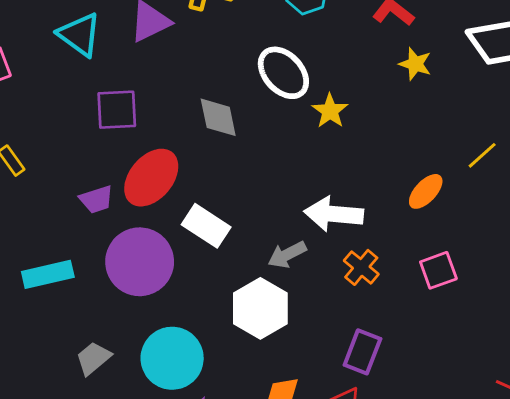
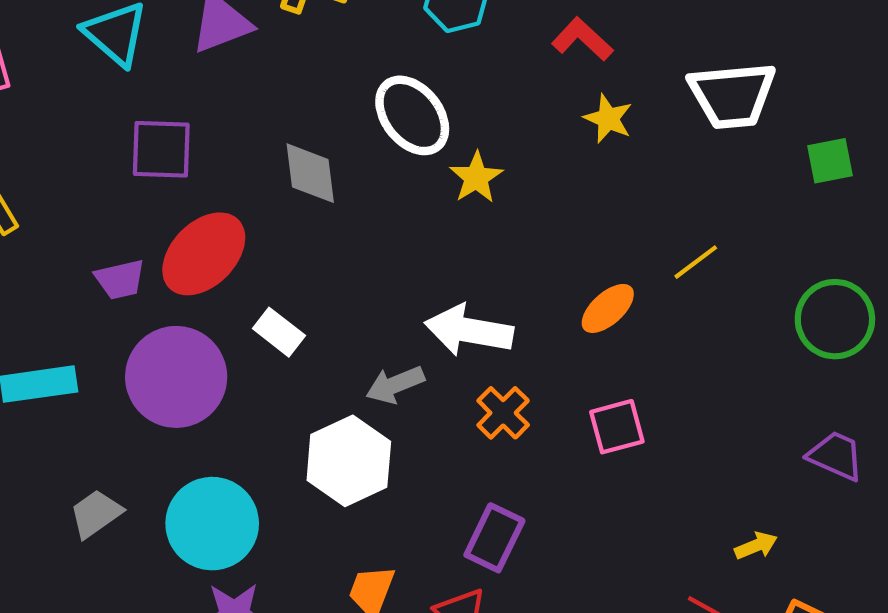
white rectangle: (206, 226) -> (279, 332), size x0.7

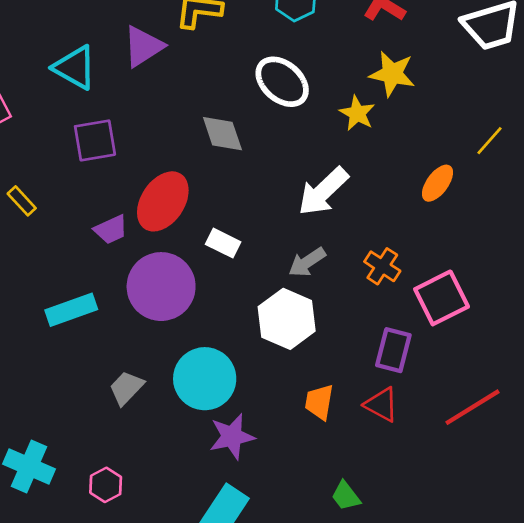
yellow star: (608, 119) -> (392, 74), moved, size x1.4
purple square: (161, 149) -> (95, 140), moved
yellow star: (476, 178) -> (357, 113), moved
white arrow: (469, 330) -> (323, 191), moved, turned -42
pink square: (617, 427) -> (442, 298), moved, size x1.4

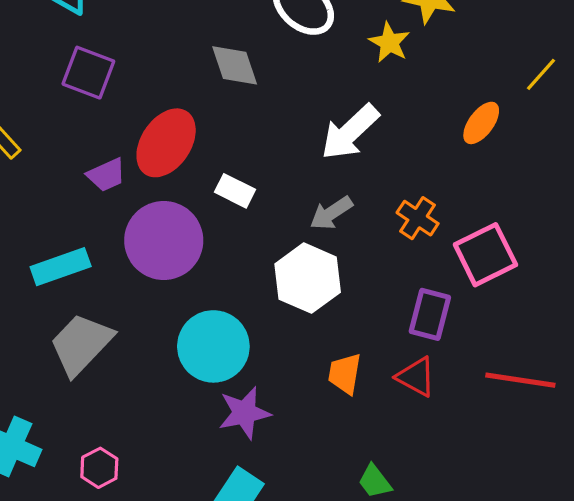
purple square: (95, 140) -> (88, 73), turned 30
gray trapezoid: (126, 388) -> (81, 344), moved, size x1.6
red line: (472, 407) -> (520, 380), turned 40

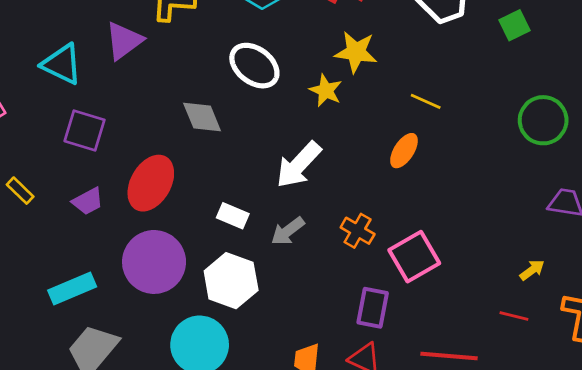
yellow line: (541, 74) -> (426, 101), moved, turned 76
purple trapezoid: (106, 175) -> (88, 201), moved
white rectangle: (235, 191) -> (233, 216), moved
white hexagon: (308, 278) -> (231, 281), moved

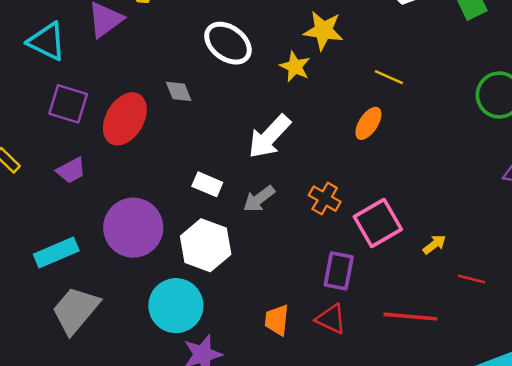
gray diamond: (202, 117) -> (179, 91), size x0.7
red ellipse: (151, 183) -> (125, 119), moved
yellow arrow: (532, 270) -> (434, 244), moved

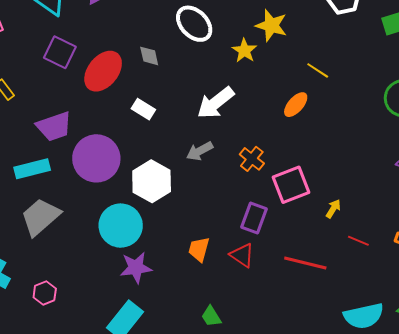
purple trapezoid: (71, 170) -> (54, 126), moved, size x1.5
white rectangle: (207, 184) -> (143, 109), moved
yellow arrow: (434, 244) -> (333, 209), turned -30

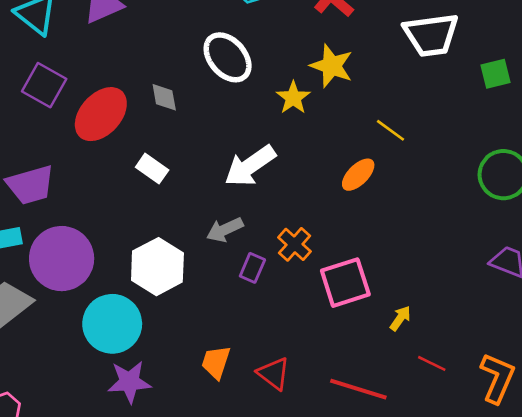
purple circle: (96, 158) -> (62, 259), moved
purple rectangle: (254, 218) -> (252, 268), moved, size x0.7

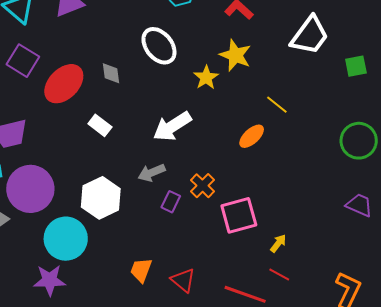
white trapezoid: (431, 35) -> (310, 35), turned -48
red line: (432, 363) -> (279, 275), moved
purple star: (129, 382) -> (50, 280), moved

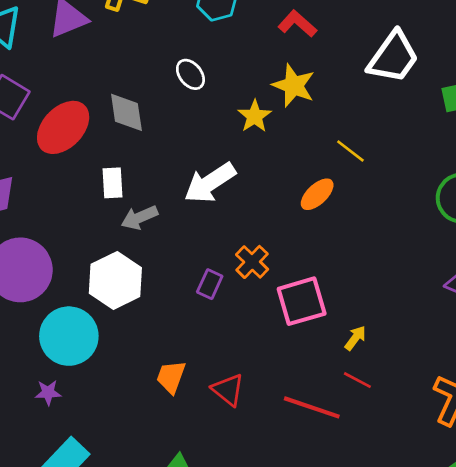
white ellipse: (159, 46) -> (190, 74), size x0.6
gray diamond: (111, 73) -> (126, 112), size x1.4
white rectangle: (100, 125) -> (113, 183), turned 50
gray arrow: (152, 173) -> (139, 218), moved
purple star: (50, 280) -> (48, 392), size x0.6

